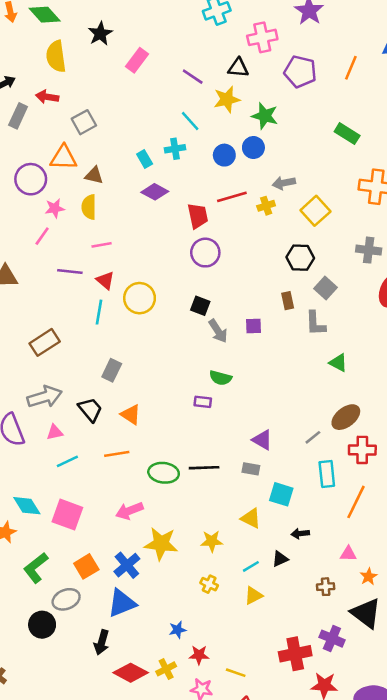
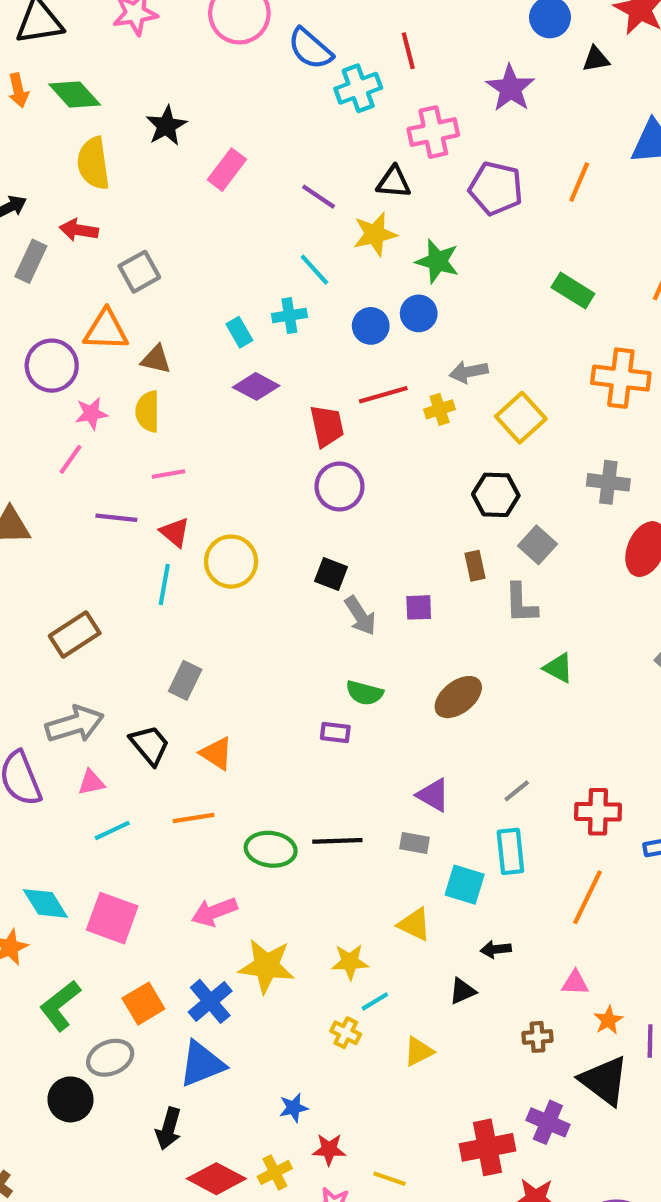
brown ellipse: (346, 417) -> (458, 697), moved
cyan rectangle: (327, 474) -> (510, 851), moved
cyan line: (251, 566) -> (375, 1001), moved

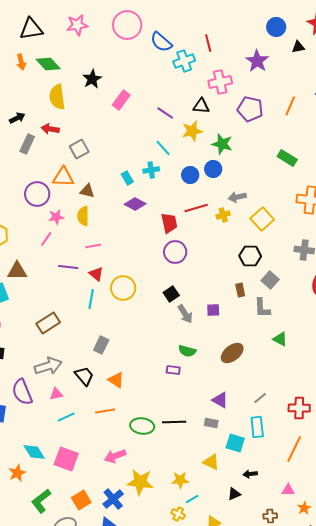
black square: (331, 574) -> (171, 294), turned 35

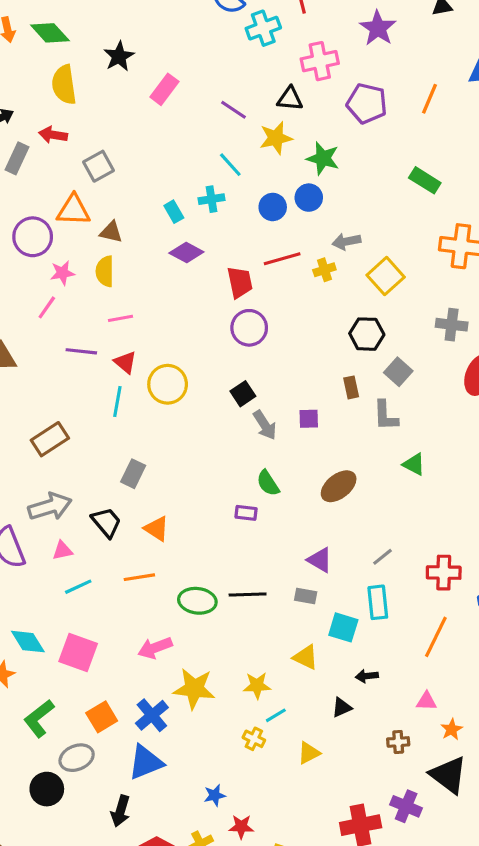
green semicircle: (187, 351) -> (268, 483), turned 42

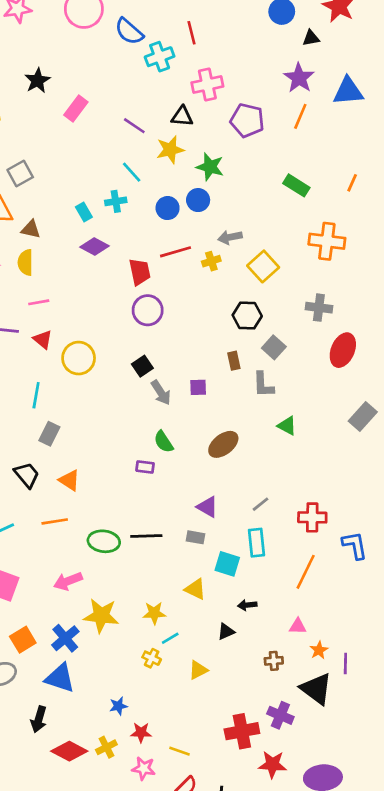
purple star: (378, 28) -> (299, 78), moved
cyan line: (117, 402) -> (36, 395), moved
blue triangle: (146, 762) -> (60, 678), turned 40

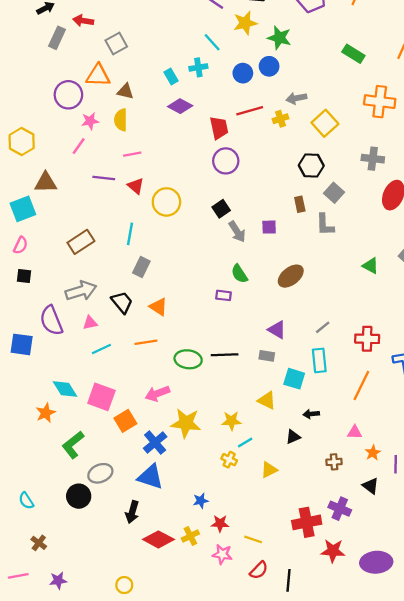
green triangle: (287, 426) -> (371, 266), moved
orange square: (23, 640) -> (125, 421), moved
black triangle: (316, 689) -> (371, 486), size x0.6

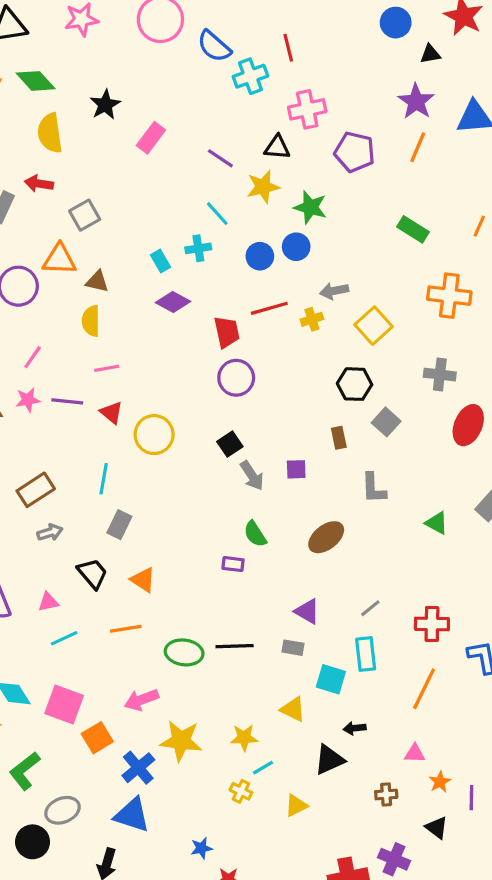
pink star: (90, 121) -> (28, 400), moved
gray L-shape: (325, 225) -> (374, 488), moved
gray arrow: (81, 291) -> (50, 532), moved, size x0.6
black triangle: (293, 437) -> (329, 760), size x1.5

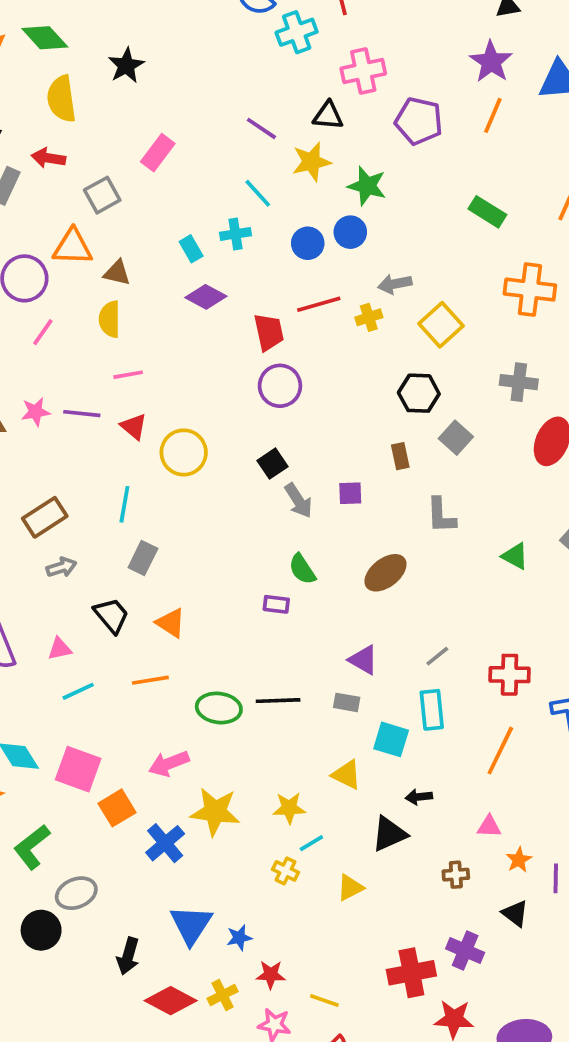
pink rectangle: (151, 138) -> (158, 153), moved
pink line: (33, 357) -> (43, 332), moved
blue triangle: (132, 815) -> (191, 925), moved, turned 45

